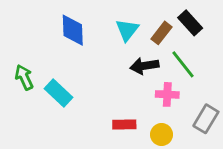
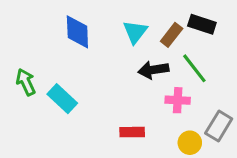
black rectangle: (190, 23) -> (202, 24), turned -30
yellow circle: (162, 135) -> (190, 143), moved

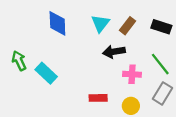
black rectangle: (202, 24) -> (161, 27), moved
green line: (194, 68) -> (160, 64), moved
yellow circle: (190, 143) -> (131, 106), moved

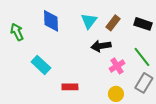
green arrow: (19, 61) -> (17, 32), moved
pink cross: (132, 74) -> (117, 66), turned -35
red rectangle: (98, 98) -> (70, 87), moved

